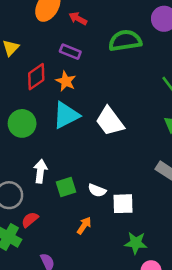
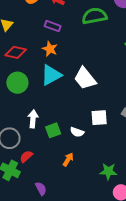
red diamond: (36, 77) -> (16, 52), moved, turned 50
white square: (123, 204) -> (99, 118), moved

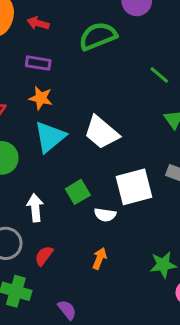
white square: (99, 118) -> (134, 187), size x1.4
green square: (53, 130) -> (78, 192), moved
red semicircle: (26, 156) -> (44, 256), moved

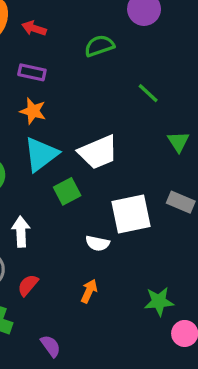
green semicircle: (98, 36) -> (99, 46), size x0.7
green line: (159, 75) -> (148, 93), moved
white trapezoid: (102, 132) -> (98, 152), turned -66
green square: (78, 192) -> (67, 191), moved

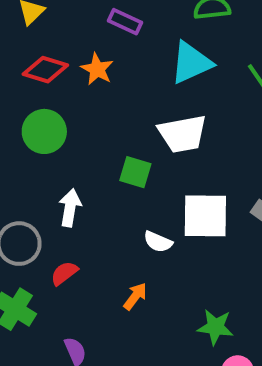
orange star: (33, 111) -> (97, 69), moved
cyan triangle: (41, 154) -> (191, 63), moved
green square: (67, 191) -> (135, 172), turned 32

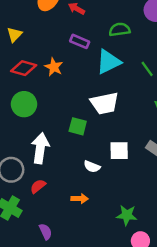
purple rectangle: (125, 22) -> (80, 41), moved
white arrow: (70, 208) -> (40, 148), size x1.4
white square: (205, 216) -> (119, 151), size x0.7
orange arrow: (135, 296) -> (80, 199), turned 56

